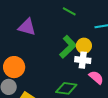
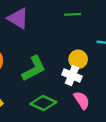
green line: (69, 11) -> (73, 14), turned -48
green L-shape: (68, 47) -> (34, 69), moved

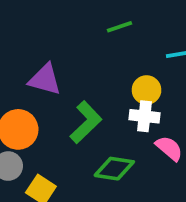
purple triangle: (18, 18) -> (45, 79), moved

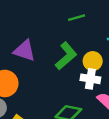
green L-shape: (86, 122) -> (66, 56), moved

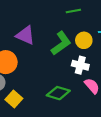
yellow circle: (93, 61) -> (84, 40), moved

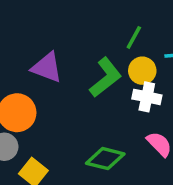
green line: (73, 11) -> (134, 37), moved, turned -48
white cross: (80, 65) -> (147, 97), moved

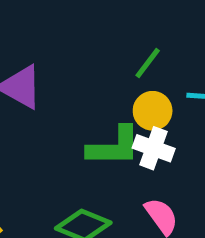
green L-shape: (105, 77) -> (114, 147), moved, turned 30

